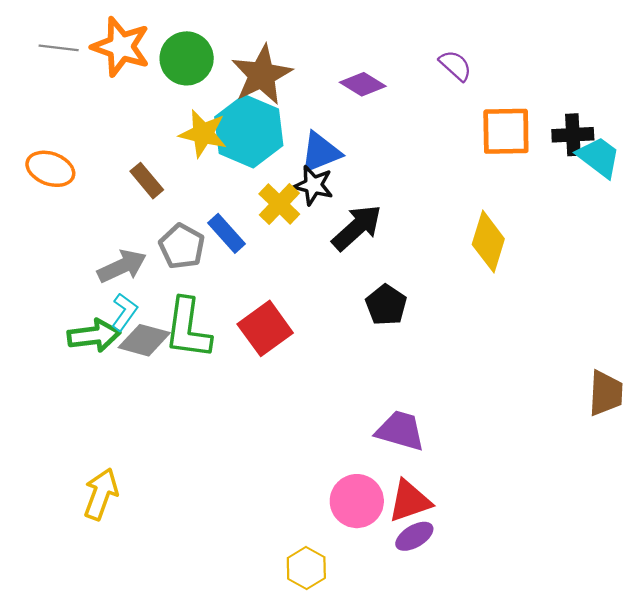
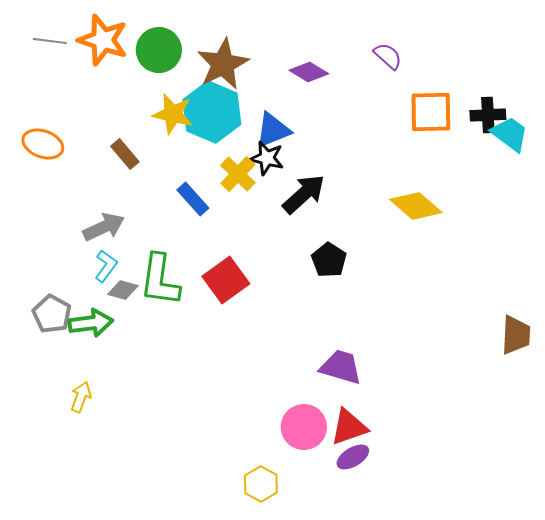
yellow diamond: (488, 242) -> (416, 206), turned -66
gray pentagon: (182, 246) -> (52, 314), moved
green arrow: (94, 336) -> (91, 323), moved
gray diamond: (144, 340) -> (123, 290), size x0.7
yellow arrow: (101, 494) -> (81, 397), moved, size x0.7

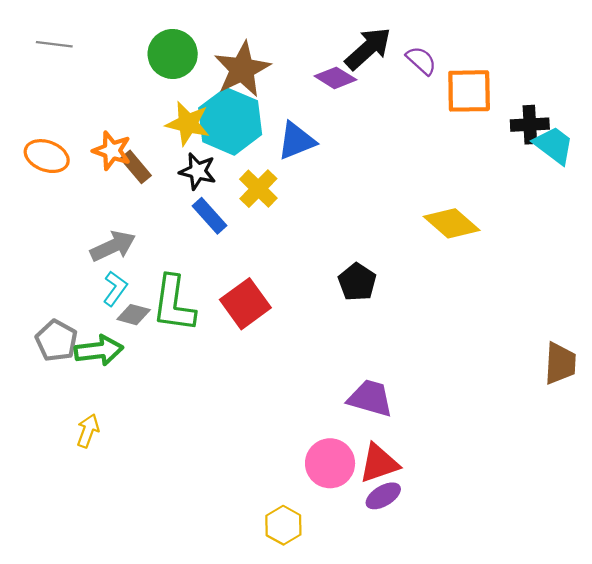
orange star: (103, 40) -> (112, 151), moved, size x0.7
orange square: (431, 112) -> (469, 91), moved
black star: (267, 158) -> (198, 171), moved
black arrow: (304, 194) -> (368, 49), moved

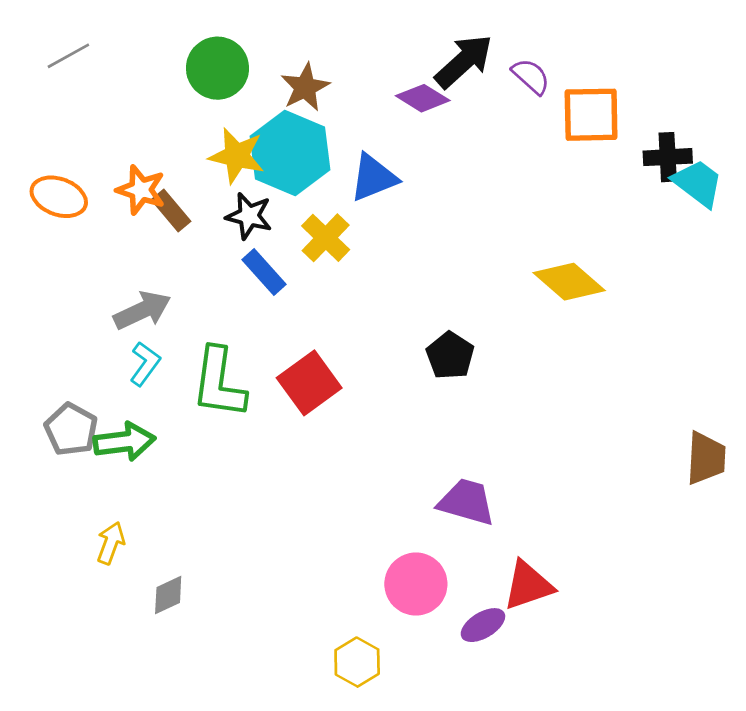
gray line: (54, 44) -> (68, 56), turned -36
brown star: (242, 69) -> (305, 87), size x0.7
gray diamond: (134, 315) -> (168, 595), moved, turned -40
red triangle: (379, 463) -> (528, 585), moved

